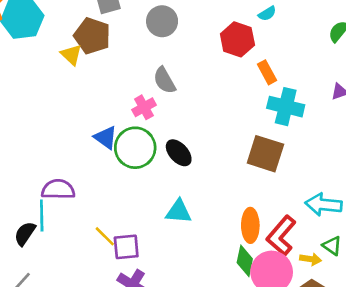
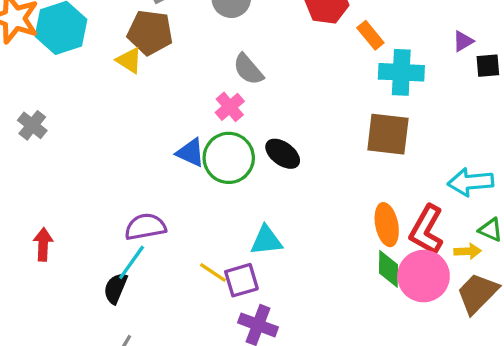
cyan triangle: (178, 212) -> (266, 240), moved
cyan line: (42, 216) -> (132, 262), turned 48

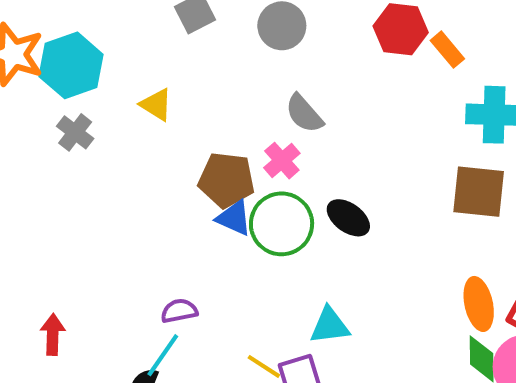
brown pentagon: (150, 32) -> (226, 180), moved
orange rectangle: (370, 35) -> (447, 50), moved
gray cross: (32, 125) -> (75, 132), moved
purple semicircle: (145, 227) -> (179, 311), size x0.7

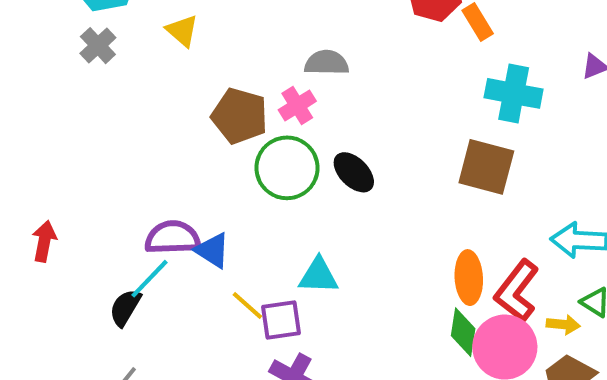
gray semicircle: (304, 114) -> (327, 63), turned 123
blue triangle: (234, 218) -> (212, 250), moved
purple semicircle: (179, 311) -> (173, 238), size x1.5

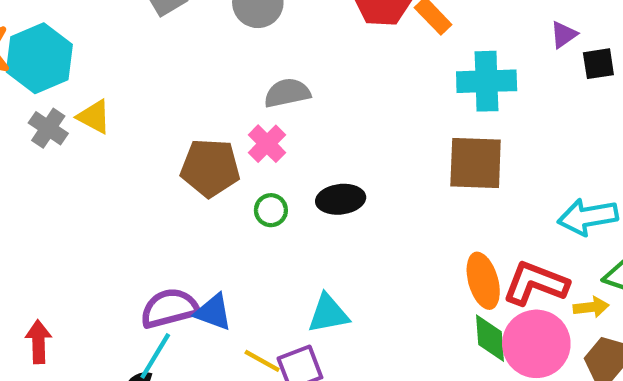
yellow triangle: (182, 31) -> (94, 117), moved
green circle: (287, 168) -> (271, 210), size x0.5
black ellipse: (354, 172) -> (341, 199), turned -39
red L-shape: (517, 291) -> (535, 283), turned 86

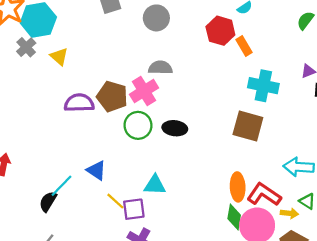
gray cross: (48, 128) -> (26, 47), moved
pink cross: (267, 144) -> (144, 91), size x1.4
green circle: (271, 210) -> (138, 125), size x1.6
purple semicircle: (169, 308) -> (79, 103), moved

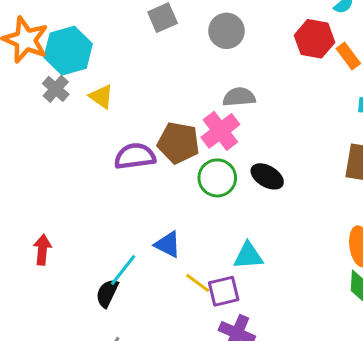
black ellipse: (175, 128) -> (267, 176), turned 30

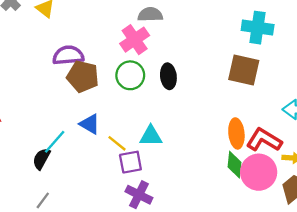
brown pentagon: (178, 143) -> (83, 76), moved
black ellipse: (267, 176) -> (168, 76), turned 50
yellow line: (198, 283) -> (117, 143), moved

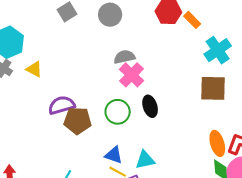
cyan cross: (258, 28) -> (218, 50), turned -32
pink cross: (135, 40) -> (132, 75), moved
blue triangle: (90, 124) -> (114, 155), moved

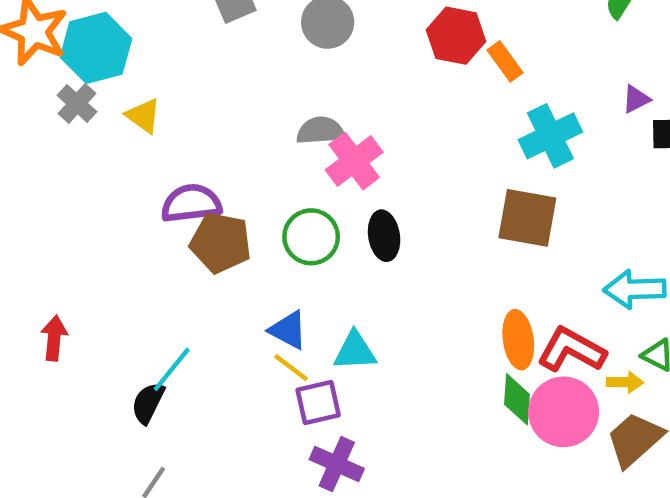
gray semicircle: (124, 57) -> (320, 131), moved

